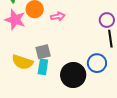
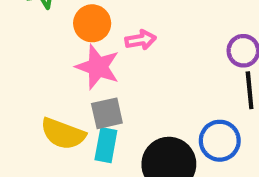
pink star: (15, 20) -> (98, 67), moved

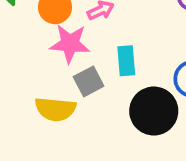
cyan rectangle: (106, 145) -> (126, 61), moved

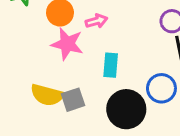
gray square: (89, 81) -> (73, 100), moved

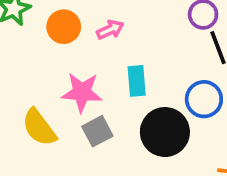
pink star: (67, 44) -> (82, 92), moved
yellow semicircle: (47, 95) -> (39, 127), moved, turned 48

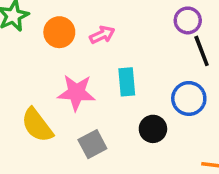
gray square: (97, 131) -> (92, 144), moved
black circle: (165, 132) -> (153, 129), size x0.6

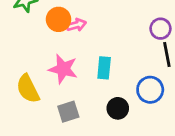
pink arrow: (102, 35) -> (76, 25), moved

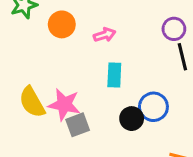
pink arrow: (76, 25) -> (105, 35), moved
pink star: (63, 69) -> (64, 104), moved
blue circle: (150, 90) -> (153, 107), moved

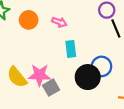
pink arrow: (105, 35) -> (59, 22), turned 48
black circle: (132, 119) -> (88, 77), size x1.5

